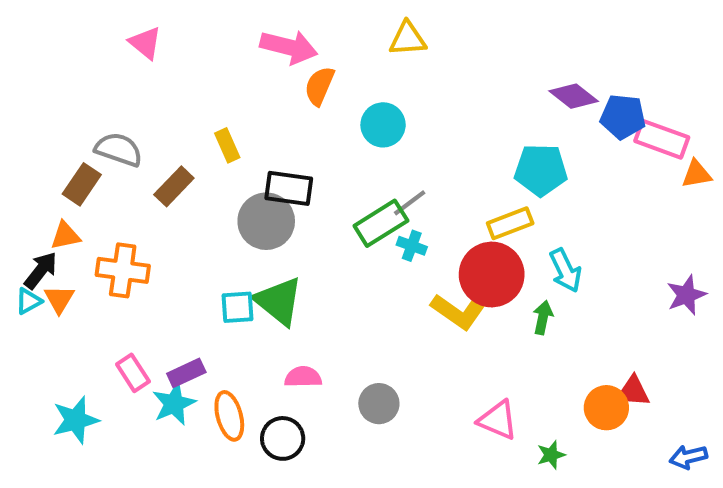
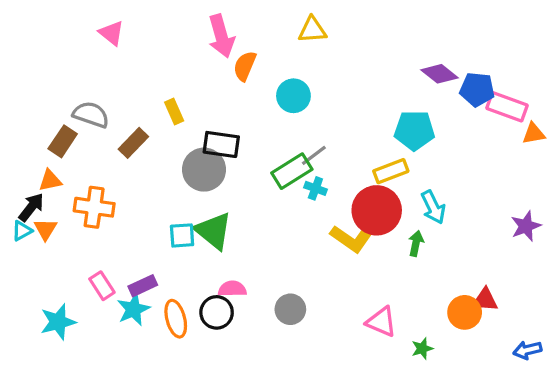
pink arrow: (289, 47) -> (221, 36), turned 60
black circle: (283, 438) -> (217, 312), moved

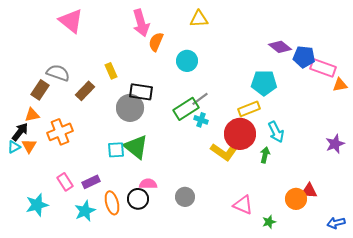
pink triangle: (111, 33) -> (71, 21), size x1.5
orange cross: (94, 207) -> (60, 132), turned -30
cyan star: (133, 309) -> (85, 211), moved

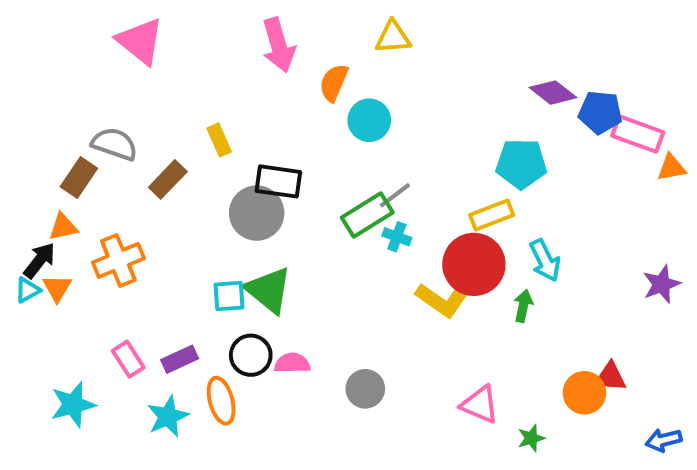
orange semicircle: (156, 42) -> (334, 83), moved
black circle: (138, 199) -> (251, 355), moved

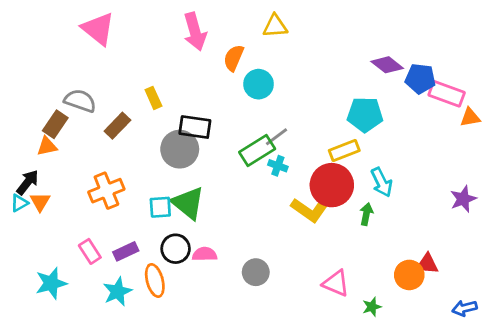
orange triangle: (63, 227) -> (47, 146), moved
orange cross: (118, 260) -> (106, 191), moved

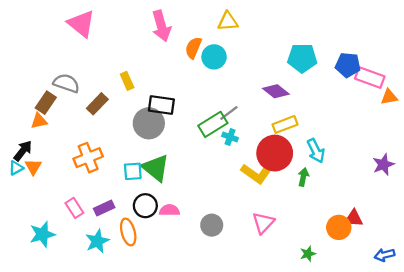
purple diamond: (387, 65) -> (276, 91), moved
cyan circle: (259, 84) -> (214, 57), moved
cyan pentagon: (365, 115) -> (302, 58), moved
pink triangle: (336, 283) -> (263, 223), moved, turned 50

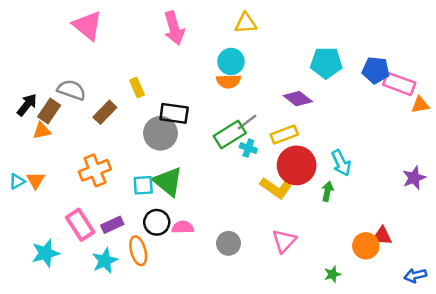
orange semicircle: (193, 48) -> (229, 81), moved, turned -115
yellow rectangle: (285, 124) -> (284, 134), moved
black arrow: (23, 151) -> (27, 105), moved
pink rectangle: (74, 208) -> (80, 225), size x1.4

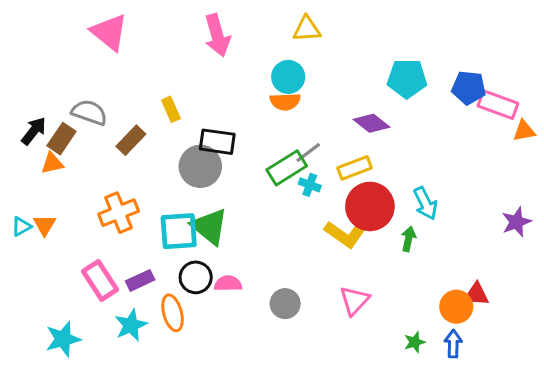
cyan square: (143, 185) -> (179, 231), size x1.5
cyan star: (45, 253) -> (63, 339), moved
blue arrow: (415, 275) -> (453, 344), moved, turned 105

